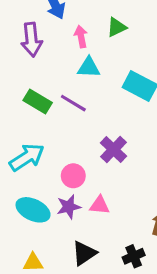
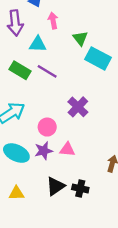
green triangle: (117, 27) -> (80, 38), moved, turned -42
cyan triangle: (89, 67) -> (38, 44), moved
black cross: (134, 256) -> (80, 189), moved, turned 35

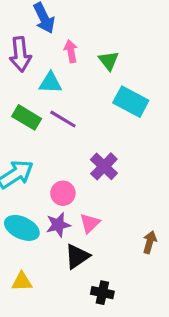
green triangle: (80, 38) -> (109, 61), moved
pink triangle: (67, 149) -> (90, 223), turned -49
black triangle: (55, 186) -> (77, 256), moved
black cross: (80, 189) -> (102, 293), moved

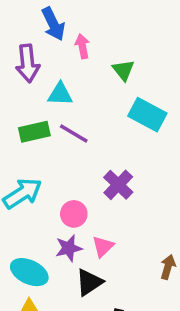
pink arrow: (71, 51) -> (82, 46), moved
green rectangle: (27, 117) -> (34, 132), turned -44
cyan ellipse: (22, 228) -> (29, 272), moved

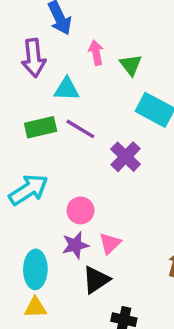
pink arrow: (82, 46) -> (96, 53), moved
purple cross: (118, 185) -> (126, 157), moved
cyan ellipse: (29, 272) -> (35, 269), turned 66

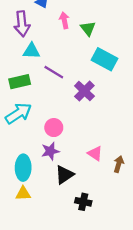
cyan triangle: (67, 89) -> (31, 51), moved
green rectangle: (41, 127) -> (20, 82), moved
pink triangle: (110, 243) -> (95, 153), moved, turned -42

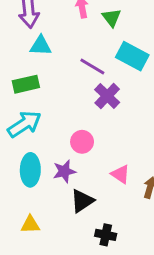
purple line: (54, 72) -> (92, 66), moved
pink circle: (54, 128) -> (82, 142), moved
cyan ellipse: (23, 168) -> (30, 170), moved

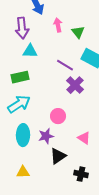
black cross: (106, 235) -> (81, 174), moved

